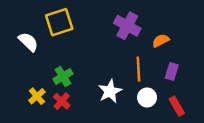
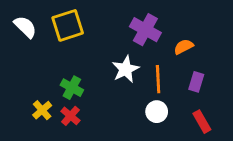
white semicircle: (28, 42) -> (25, 27), moved
green cross: (63, 76) -> (72, 88), turned -30
white star: (110, 91) -> (126, 69), moved
white circle: (147, 97) -> (157, 112), moved

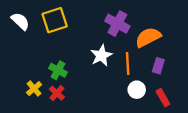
orange semicircle: (184, 47) -> (148, 37), size x1.6
white circle: (157, 112) -> (137, 90), moved

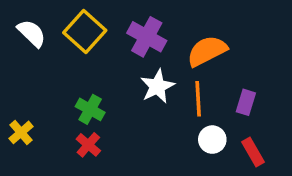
yellow square: (55, 20) -> (85, 31), turned -30
purple cross: (117, 24) -> (147, 37), moved
orange semicircle: (148, 37) -> (207, 51), moved
yellow cross: (34, 89) -> (21, 132), moved

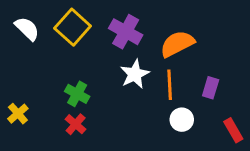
red rectangle: (253, 152) -> (233, 130), moved

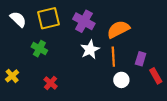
yellow square: (73, 27) -> (49, 18), turned 35
green cross: (77, 94) -> (39, 49), moved
red rectangle: (233, 130) -> (156, 76), moved

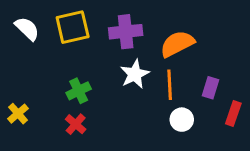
purple cross: (84, 21) -> (126, 32), turned -35
green cross: (39, 49) -> (79, 91), moved, turned 35
red rectangle: (156, 76) -> (233, 114), turned 49

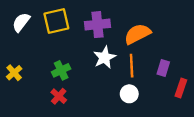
white semicircle: (27, 29) -> (21, 22), turned -96
yellow cross: (18, 114) -> (14, 73), moved
white circle: (182, 120) -> (129, 94), moved

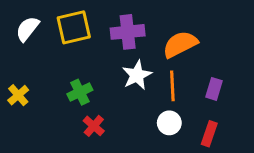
red rectangle: (181, 88) -> (209, 134), moved
red cross: (59, 96) -> (94, 126), moved

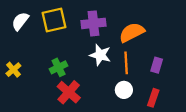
white star: (137, 75) -> (100, 55), turned -30
red cross: (94, 126) -> (69, 92), size x1.5

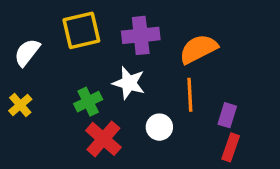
white semicircle: (20, 21) -> (27, 52), moved
white star: (100, 55) -> (129, 83), moved
purple rectangle: (157, 65) -> (227, 115), moved
white circle: (124, 90) -> (159, 127), moved

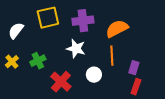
green cross: (88, 102) -> (38, 61), moved

